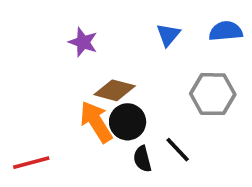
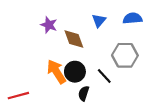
brown diamond: (115, 90) -> (74, 39), moved, turned 55
black line: (178, 150) -> (104, 76), moved
black semicircle: (142, 159) -> (84, 93), turned 32

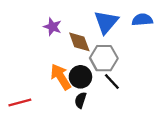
blue triangle: (99, 21) -> (106, 22), size x1.6
gray hexagon: (125, 55) -> (104, 58), moved
black semicircle: (84, 93) -> (80, 100), moved

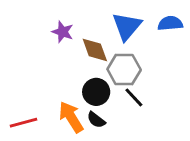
orange arrow: (61, 77) -> (71, 117), moved
black semicircle: (80, 100) -> (96, 120), turned -70

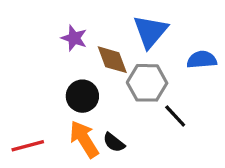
blue semicircle: (170, 23) -> (202, 60), moved
black circle: (96, 92) -> (82, 96), moved
black line: (134, 97) -> (175, 116), moved

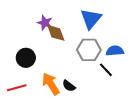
brown diamond: (112, 60) -> (56, 33), moved
blue semicircle: (202, 60) -> (115, 51), moved
black circle: (82, 96) -> (26, 58), moved

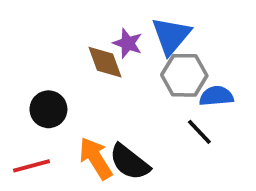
purple star: (45, 23) -> (128, 43), moved
gray hexagon: (89, 50) -> (184, 75), moved
black semicircle: (69, 86) -> (130, 162), size x1.6

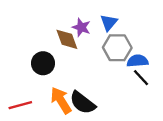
blue triangle: (171, 36) -> (109, 23), size x0.7
black circle: (48, 109) -> (43, 63), moved
black line: (199, 132) -> (141, 78), moved

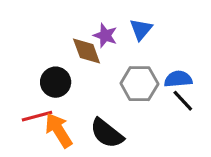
gray hexagon: (117, 48) -> (139, 84), moved
orange arrow: (61, 100) -> (59, 130), moved
red line: (20, 105) -> (37, 116), moved

